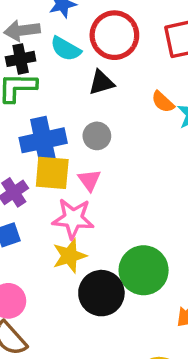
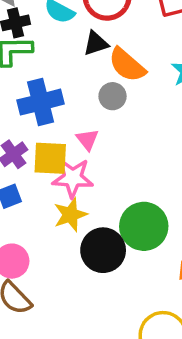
orange semicircle: (163, 102) -> (127, 65), moved, size x1.6
gray circle: (97, 136) -> (113, 96), moved
yellow square: (52, 173) -> (50, 158), moved

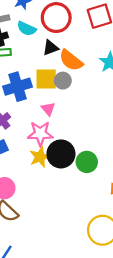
yellow square: (50, 158) -> (46, 79), moved
green circle: (144, 226) -> (87, 162), size x0.7
black circle: (103, 250) -> (61, 154), moved

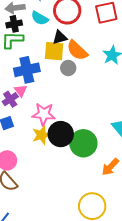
yellow square: (46, 79) -> (54, 51), moved
pink triangle: (48, 109) -> (21, 91), moved
green circle: (87, 162) -> (83, 143), size x1.4

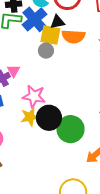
orange semicircle: (77, 50) -> (73, 36), turned -45
gray circle: (68, 68) -> (46, 51), moved
blue cross: (27, 70) -> (34, 19), moved, turned -35

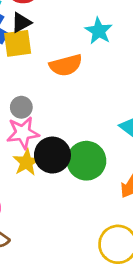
orange semicircle: (73, 36) -> (66, 65), moved
gray circle: (46, 51) -> (21, 107), moved

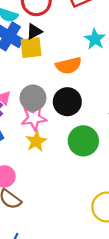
gray circle: (21, 107) -> (33, 98), size x1.5
black circle: (52, 155) -> (67, 102), moved

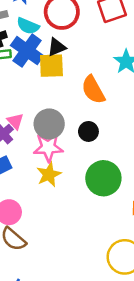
orange semicircle: (69, 66) -> (93, 90), turned 70
black circle: (67, 102) -> (88, 131), size x0.6

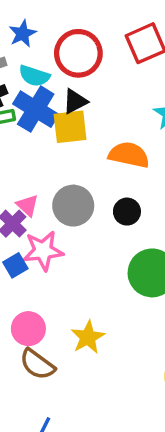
orange semicircle: (93, 90) -> (129, 155), turned 136
pink star: (48, 147) -> (43, 251), moved
yellow star: (49, 174) -> (88, 337), moved

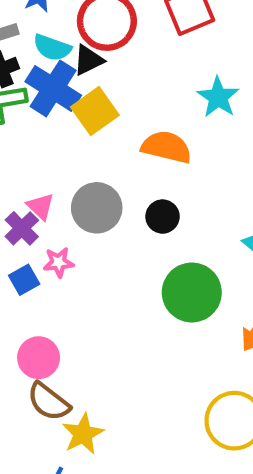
black triangle: (75, 101) -> (88, 60), moved
yellow square: (70, 127) -> (95, 111), turned -30
pink star: (43, 251) -> (59, 262), size x0.6
yellow star: (88, 337) -> (83, 434), moved

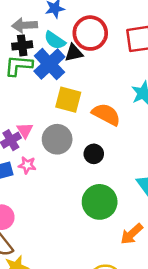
yellow square: (95, 111) -> (68, 100), moved, turned 36

